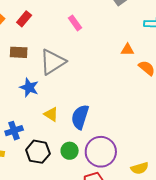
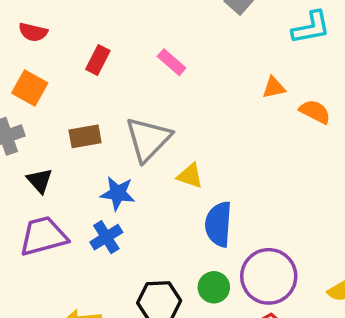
red rectangle: (24, 19) -> (98, 60), moved
yellow triangle: (51, 114) -> (190, 176), moved
blue cross: (14, 131) -> (106, 237), moved

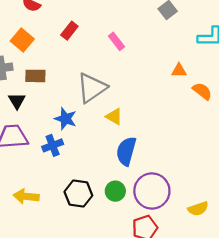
brown rectangle: (85, 136) -> (35, 76), moved

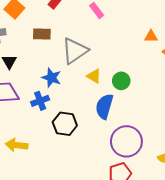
brown rectangle: (35, 76) -> (42, 34), moved
green circle: (115, 191) -> (121, 81), moved
black hexagon: (78, 194) -> (65, 124), moved

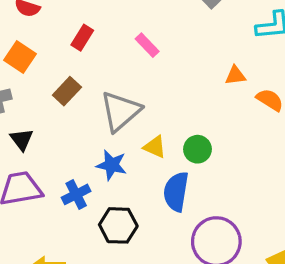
brown rectangle: (42, 34) -> (67, 91), turned -42
blue star: (51, 78) -> (112, 165), moved

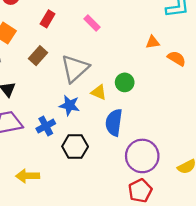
green circle: (197, 149) -> (125, 82), moved

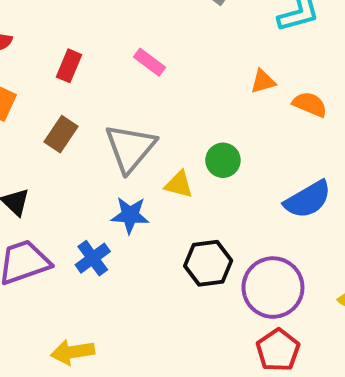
blue semicircle: (114, 123) -> (308, 199), moved, turned -120
black hexagon: (75, 146) -> (208, 263), moved

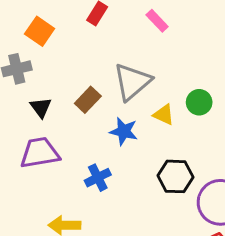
brown rectangle: (61, 134) -> (88, 100), moved
blue cross: (93, 258) -> (98, 178), moved

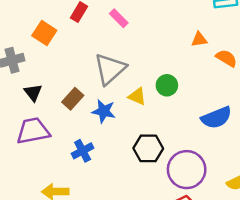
pink rectangle: (157, 21) -> (119, 18), moved
orange square: (40, 31) -> (44, 33), moved
brown rectangle: (88, 100) -> (73, 99), moved

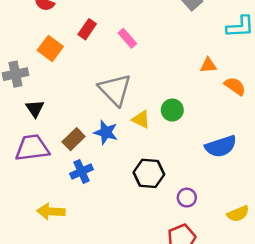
gray triangle: (110, 69) -> (115, 90), turned -36
brown rectangle: (73, 99) -> (74, 139), moved
purple circle: (187, 170) -> (187, 198), size x0.5

